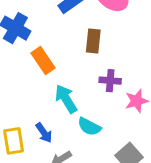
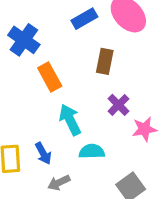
purple cross: (110, 81) -> (119, 105), turned 35
cyan semicircle: (89, 127) -> (92, 151), turned 145

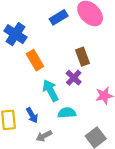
brown rectangle: (105, 61) -> (83, 57), moved, turned -30
purple cross: (119, 105) -> (74, 78), moved

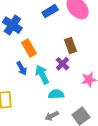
blue arrow: (32, 115) -> (22, 68), moved
gray arrow: (44, 136) -> (52, 116), moved

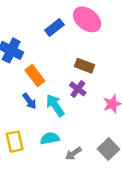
brown rectangle: (70, 45) -> (85, 66), turned -42
cyan semicircle: (56, 94) -> (50, 138), moved

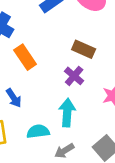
blue arrow: (29, 101) -> (14, 98), moved
cyan arrow: (55, 105) -> (67, 113), moved, turned 35

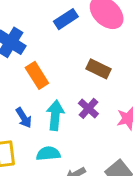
purple cross: (74, 76) -> (88, 108), moved
cyan arrow: (67, 113) -> (55, 115), moved

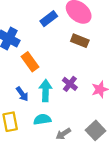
brown rectangle: (98, 69) -> (80, 41), moved

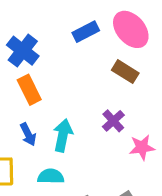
orange rectangle: (30, 62) -> (29, 90), moved
purple cross: (70, 84) -> (113, 121), moved

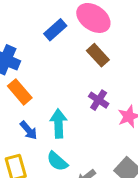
brown rectangle: (125, 72) -> (98, 55), turned 30
cyan semicircle: (51, 176) -> (57, 161), turned -125

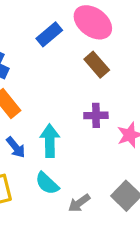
purple cross: (99, 100) -> (96, 115), turned -36

